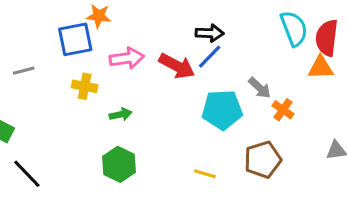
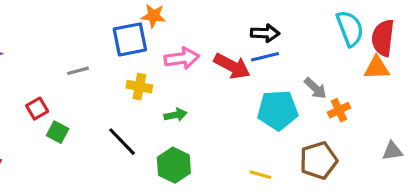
blue line: (210, 57) -> (265, 57), turned 32
orange cross: (283, 110) -> (339, 110), turned 30
black line: (27, 174) -> (122, 142), moved

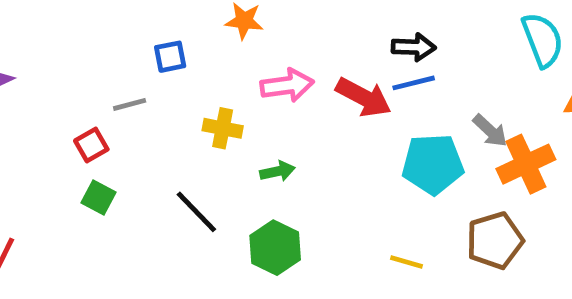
blue square: (130, 39) -> (170, 57), moved, size x0.6
red square: (37, 109) -> (91, 145), moved
orange cross: (339, 110) -> (526, 164), size x1.6

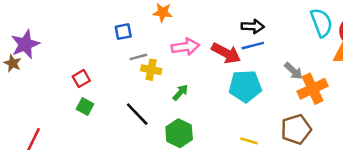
gray line: (130, 104) -> (138, 57), moved
cyan pentagon: (433, 164) -> (245, 86), moved
green arrow: (278, 171) -> (180, 93), turned -36

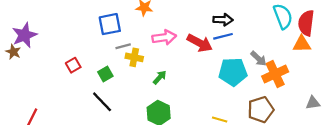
blue square: (123, 32) -> (110, 24), size x1.5
cyan pentagon: (245, 86) -> (233, 72), moved
green square: (85, 107) -> (105, 74), moved, turned 32
black line: (137, 114) -> (102, 102), moved

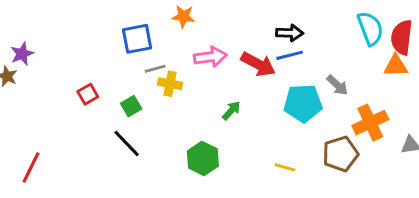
purple star: (24, 35) -> (22, 54), size x0.7
orange cross: (275, 74) -> (370, 123), moved
green arrow: (160, 77) -> (231, 111), moved

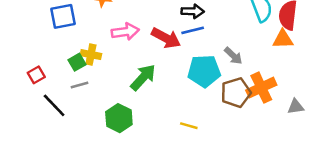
gray line: (155, 69) -> (80, 85), moved
red square: (88, 94) -> (36, 75), moved
green square: (131, 106) -> (77, 62), moved
green arrow: (231, 111) -> (143, 77), size x1.6
brown pentagon: (340, 154) -> (236, 93), moved

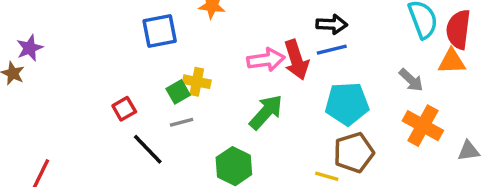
pink arrow: (125, 32) -> (266, 60), moved
red arrow: (166, 38) -> (296, 60), turned 44
gray arrow: (233, 56) -> (411, 80), moved
orange cross: (261, 88) -> (423, 126), turned -36
brown pentagon: (236, 93) -> (354, 153), moved

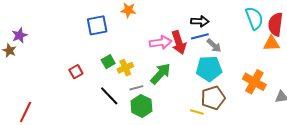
gray arrow: (411, 80) -> (214, 45), moved
yellow cross: (197, 82) -> (125, 68), moved, turned -35
gray line: (182, 122) -> (136, 88), moved
black line: (148, 149) -> (109, 96), moved

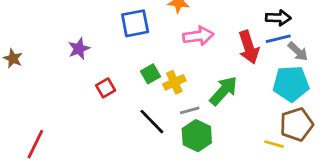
purple star: (19, 35) -> (79, 49), moved
pink arrow: (161, 42) -> (198, 36), moved

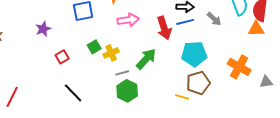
gray arrow: (298, 51) -> (214, 19), moved
black line: (152, 122) -> (73, 93), moved

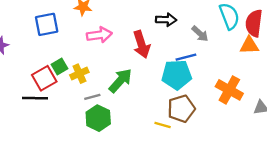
blue line: (185, 22) -> (186, 57), moved
red square: (62, 57) -> (44, 78), moved, size x1.5
black line: (73, 93) -> (35, 98), moved, turned -45

